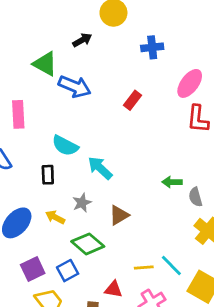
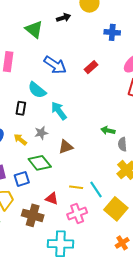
blue arrow: (75, 87) -> (55, 65), moved

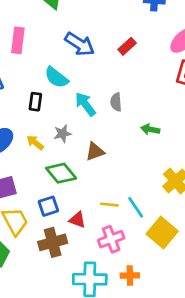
gray semicircle: (122, 144) -> (116, 102), moved
blue square: (22, 179) -> (48, 206), moved
brown cross: (33, 215) -> (53, 242), turned -30
orange cross: (122, 243) -> (130, 275), moved, turned 32

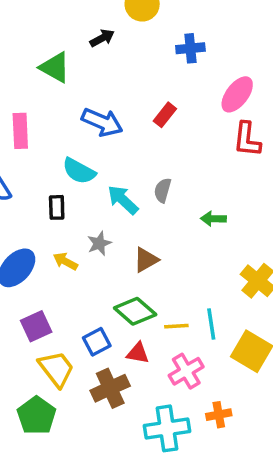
gray semicircle: (116, 102) -> (163, 190), turned 30
green diamond: (61, 173) -> (135, 311), moved
cyan line: (136, 207) -> (211, 324), turned 35

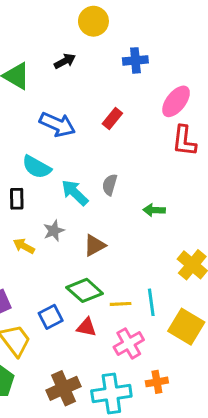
black arrow: (102, 38) -> (65, 61), moved
brown cross: (110, 388) -> (64, 388), moved

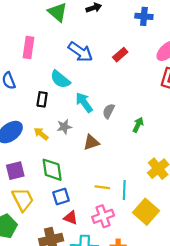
gray semicircle: (110, 185) -> (109, 111), moved
green arrow: (154, 210) -> (138, 125), turned 104
green diamond: (85, 290) -> (52, 170), moved, turned 30
blue square: (51, 317) -> (61, 196), moved
red triangle: (86, 327) -> (71, 218), moved

